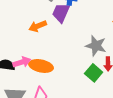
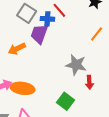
green square: (94, 73) -> (65, 101), moved

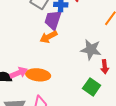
orange arrow: (17, 49) -> (48, 37), moved
green square: (65, 101) -> (92, 87), moved

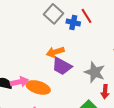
purple trapezoid: (53, 20) -> (62, 66), moved, turned -90

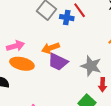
pink arrow: (19, 82) -> (15, 46), moved
orange ellipse: (38, 87) -> (22, 64), moved

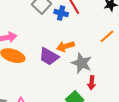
orange arrow: (51, 48) -> (65, 46), moved

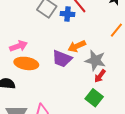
red arrow: (92, 83) -> (100, 76), moved, turned 40

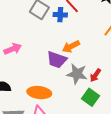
gray star: (95, 60) -> (77, 74), moved
orange ellipse: (26, 63) -> (39, 93), moved

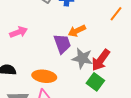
purple trapezoid: (57, 60) -> (62, 44), turned -130
red arrow: (95, 75) -> (101, 60), size x1.6

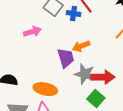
pink arrow: (19, 32) -> (32, 32), moved
red arrow: (101, 60) -> (103, 77), turned -130

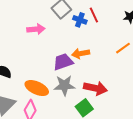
purple trapezoid: (66, 58) -> (63, 62), turned -105
gray star: (85, 74) -> (64, 85), moved, turned -30

